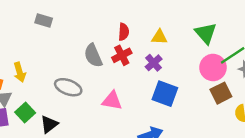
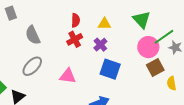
gray rectangle: (44, 21) -> (11, 13), turned 56
gray semicircle: (93, 56) -> (33, 35), moved
gray ellipse: (68, 87) -> (32, 66), turned -65

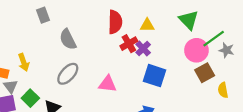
red semicircle: (76, 20) -> (115, 22), size x1.5
red cross: (75, 39) -> (129, 44), moved

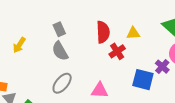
gray rectangle: (43, 15) -> (59, 29), moved
purple cross: (143, 49) -> (162, 67), moved
yellow arrow: (24, 62) -> (19, 45), moved, turned 56

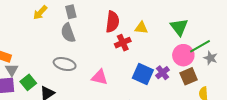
yellow arrow: (19, 45) -> (40, 13), moved
purple cross: (162, 67) -> (162, 73), moved
gray ellipse: (62, 83) -> (65, 64), turned 55

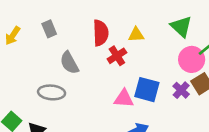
gray semicircle: (68, 33) -> (69, 63), moved
purple cross: (162, 73) -> (181, 90), moved
pink triangle: (100, 77) -> (124, 99), moved

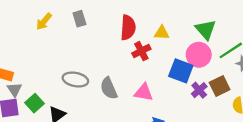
pink circle: (192, 59) -> (199, 55), moved
gray semicircle: (69, 63) -> (109, 88), moved
blue square: (147, 90) -> (181, 71), moved

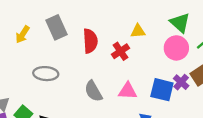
gray rectangle: (79, 19) -> (57, 27), size x1.5
red semicircle: (128, 28) -> (90, 41), moved
blue square: (181, 71) -> (162, 90), moved
gray ellipse: (75, 80) -> (46, 74), moved

